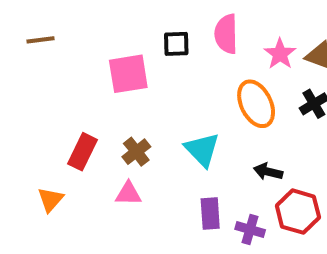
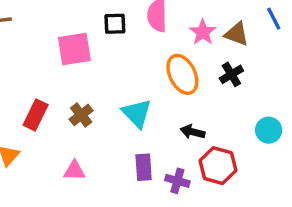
pink triangle: (128, 194) -> (74, 171), moved

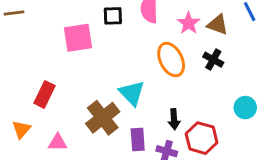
black cross: (231, 74) -> (213, 60), turned -30
brown cross: (81, 115) -> (103, 118), moved, size x1.6
black arrow: (193, 132) -> (174, 119), moved, turned -108
pink triangle: (74, 171) -> (58, 142), moved

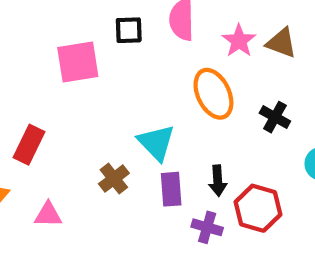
black cross: (213, 60) -> (275, 117), moved
brown cross: (103, 118) -> (114, 179), size x0.6
purple rectangle: (138, 140) -> (171, 189), moved

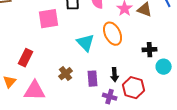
black cross: (275, 117) -> (150, 50), moved, turned -32
cyan triangle: (156, 143) -> (86, 43), moved
pink triangle: (48, 215) -> (35, 91), size x1.6

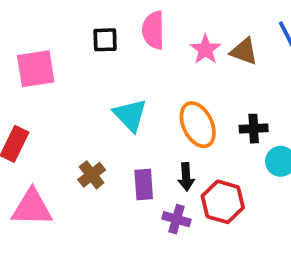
pink square: (49, 19) -> (36, 69), moved
orange ellipse: (113, 34) -> (198, 125), moved

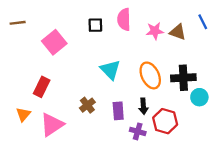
pink star: (205, 49) -> (155, 31), turned 30
pink square: (36, 69) -> (54, 42), turned -30
black cross: (254, 129) -> (183, 78), size x1.5
pink triangle: (32, 208) -> (52, 125), turned -35

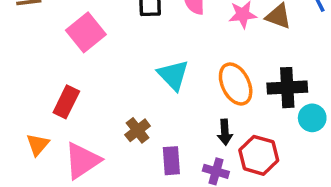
purple rectangle: (118, 111) -> (171, 161), moved

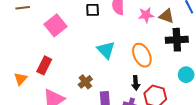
black cross: (287, 88) -> (177, 40), moved
orange triangle: (38, 145) -> (21, 79), moved

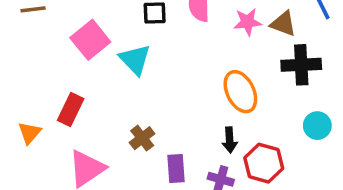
cyan triangle: (106, 50) -> (135, 59), moved

